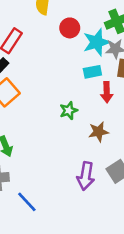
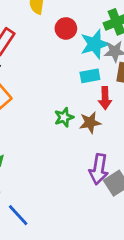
brown star: (98, 132) -> (90, 123), moved
purple arrow: (86, 176) -> (99, 169), moved

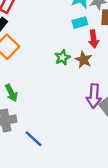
brown star: (90, 123) -> (84, 60), turned -30

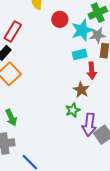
green star: (62, 57) -> (73, 110), moved

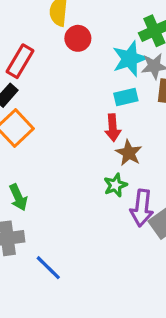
red circle: (60, 19) -> (78, 38), moved
red arrow: (92, 71) -> (113, 128), moved

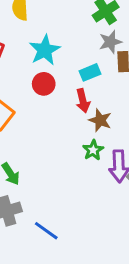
red circle: (78, 38) -> (44, 84), moved
cyan star: (130, 59) -> (45, 50), moved

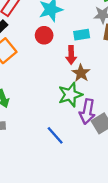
green star: (93, 150) -> (70, 95), size x1.5
blue line: (46, 231) -> (55, 135), moved

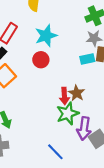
cyan rectangle: (82, 35) -> (87, 59), moved
red arrow: (71, 55) -> (64, 96), moved

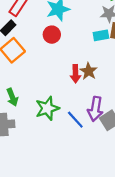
green star: (68, 114) -> (47, 108), moved
blue line: (55, 152) -> (75, 120), moved

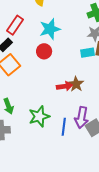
red arrow: (76, 74) -> (65, 86), turned -98
blue line: (75, 120) -> (64, 127), turned 48

